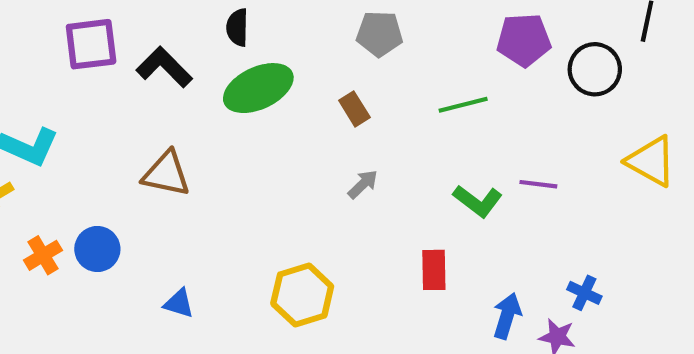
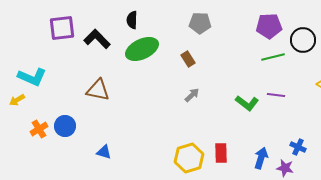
green line: (463, 105) -> (273, 57), moved
red rectangle: (434, 270) -> (221, 153), moved
yellow hexagon: (302, 295) -> (189, 158), moved

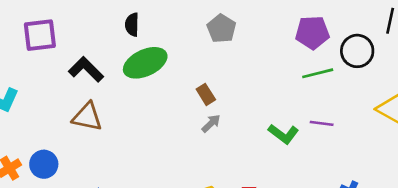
gray pentagon: (200, 23) -> (222, 29), turned 30
black L-shape: (97, 39) -> (86, 69), moved
brown rectangle: (188, 59) -> (206, 94), moved

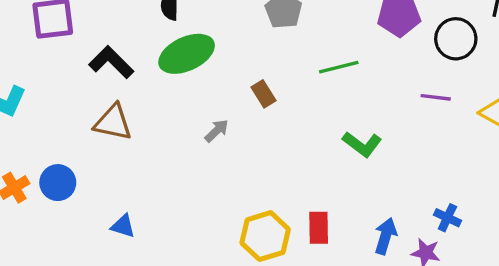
green line: (318, 73) -> (339, 67), moved
gray arrow: (211, 123) -> (217, 131), moved
purple line: (322, 123) -> (436, 97), moved

